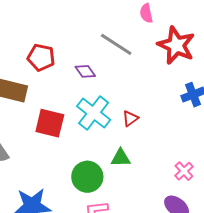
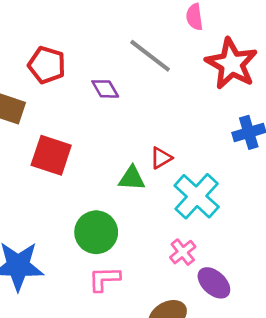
cyan cross: (94, 113) -> (197, 196), moved
green triangle: (121, 158) -> (132, 178), moved
pink cross: (184, 171) -> (183, 252), moved

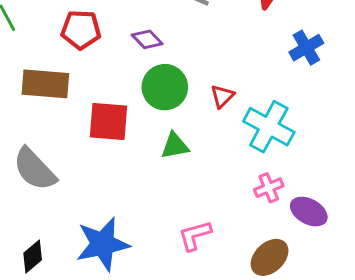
green triangle: (132, 178) -> (175, 146), moved
green circle: (96, 232) -> (165, 87), moved
pink cross: (183, 252) -> (269, 188), turned 30

